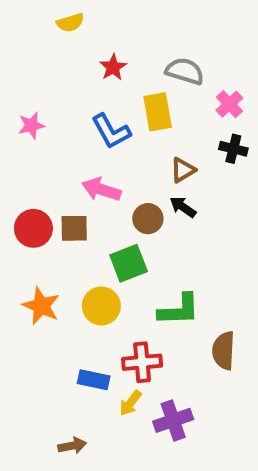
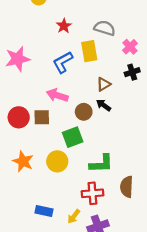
pink star: (31, 125) -> (18, 59), size x1.6
blue L-shape: (111, 131) -> (63, 62), turned 90
black cross: (233, 149) -> (132, 72), turned -32
red cross: (142, 362) -> (92, 193), moved
blue rectangle: (94, 380) -> (44, 211), moved

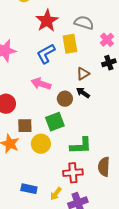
red star: (64, 26) -> (47, 21), size x1.6
brown square: (42, 117) -> (25, 126), moved

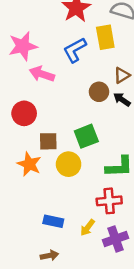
pink arrow: (41, 84) -> (42, 74), moved
brown circle: (65, 99) -> (99, 92), moved

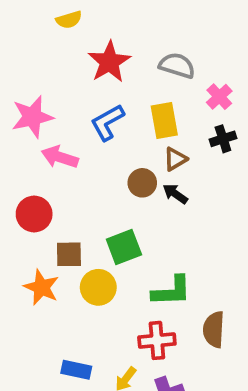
yellow rectangle: (105, 37) -> (164, 121), moved

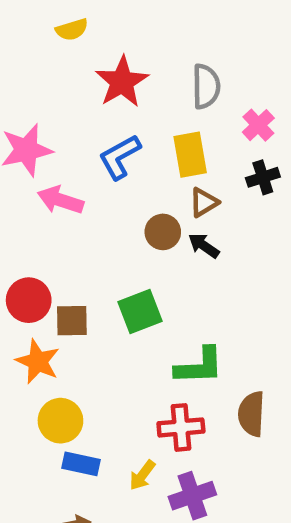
gray semicircle: (177, 66) -> (206, 86), turned 72
red circle: (34, 214) -> (29, 300), moved
yellow circle: (98, 287) -> (60, 421), moved

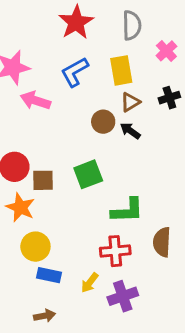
black cross: (263, 177) -> (169, 98), moved

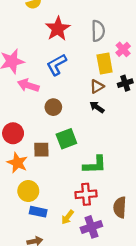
yellow rectangle: (121, 70) -> (105, 64), moved
brown circle: (103, 122) -> (53, 107), moved
brown square: (43, 180) -> (41, 150), moved
brown semicircle: (162, 242) -> (120, 207), moved

